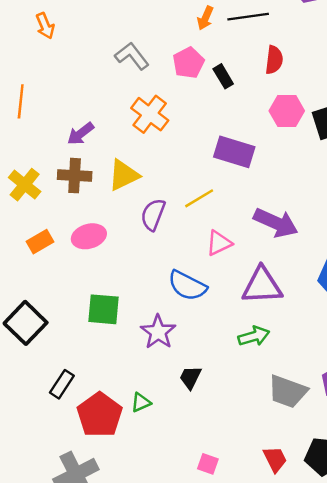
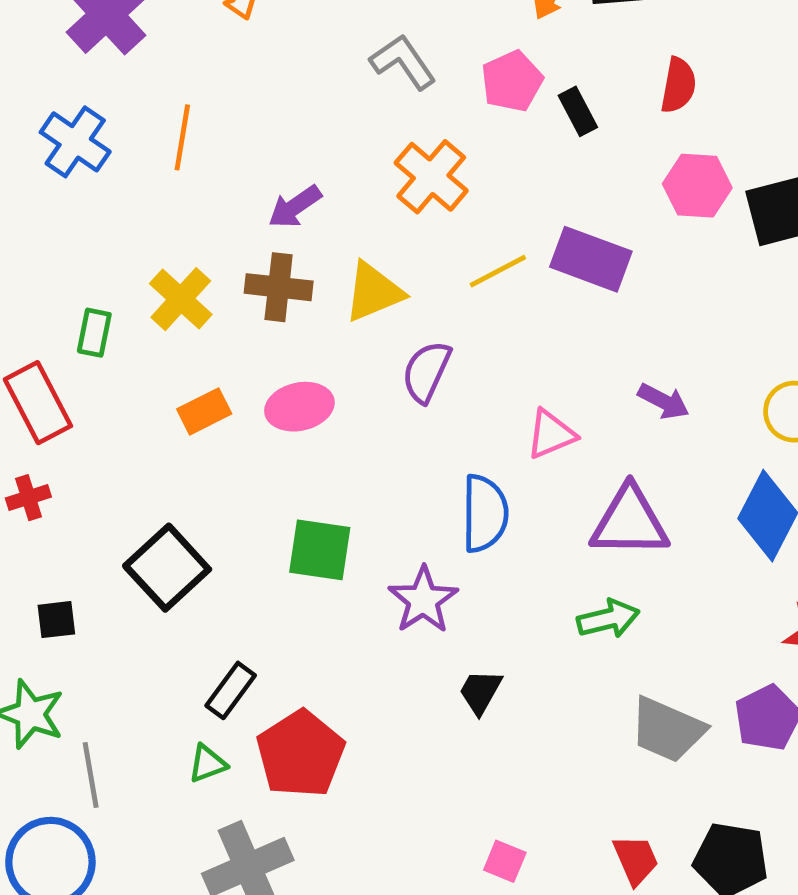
yellow line: (199, 198) -> (498, 271), moved
purple arrow: (276, 223) -> (664, 401), size x0.6
blue semicircle: (187, 286) -> (485, 513), turned -120
green triangle: (141, 402) -> (207, 764), moved

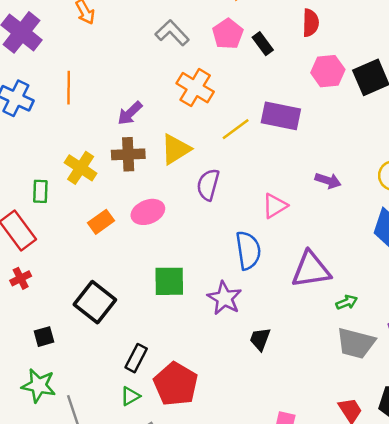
purple triangle: (630, 522) -> (311, 270), moved
green arrow: (608, 619) -> (347, 302), moved, size x0.7

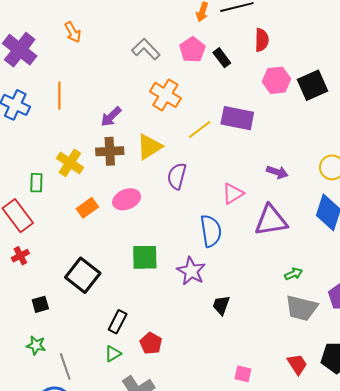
purple triangle: (311, 270) -> (271, 220), moved
red pentagon: (176, 384) -> (151, 343), size x0.6
green star: (39, 386) -> (36, 345), size x0.7

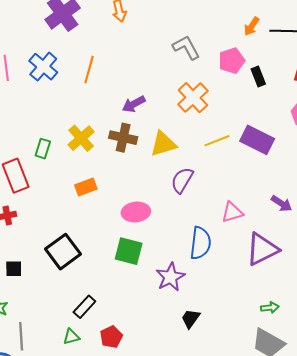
pink ellipse: (127, 199) -> (136, 212), moved
purple triangle: (271, 220) -> (262, 249), turned -33

